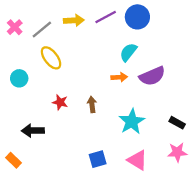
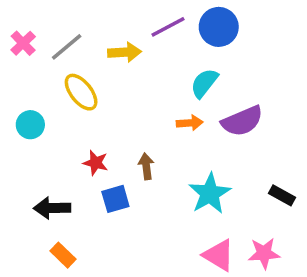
yellow arrow: (74, 20) -> (125, 52), moved
pink star: (177, 152) -> (264, 253), moved
blue square: (98, 159) -> (115, 199), moved
orange rectangle: (14, 160) -> (63, 255), moved

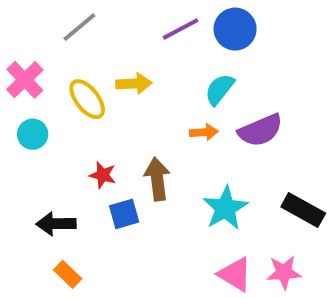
pink cross: (23, 43) -> (25, 80), moved, size x1.4
gray line: (67, 47) -> (79, 27), moved
yellow arrow: (125, 52) -> (134, 84), moved
brown arrow: (146, 166) -> (157, 179), size x1.5
black rectangle: (282, 195) -> (303, 210), size x1.5

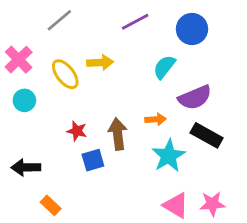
blue circle: (235, 29) -> (192, 29), moved
orange arrow: (204, 132) -> (156, 119), moved
black rectangle: (303, 210) -> (207, 135), moved
black arrow: (56, 224) -> (26, 167), moved

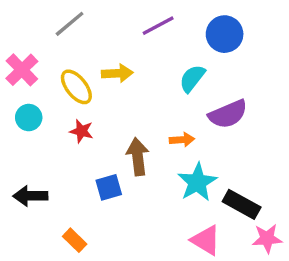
red star: (77, 131) -> (81, 131), moved
black rectangle: (207, 135) -> (242, 204), moved
pink star: (212, 204) -> (267, 238), moved
orange rectangle: (51, 205) -> (75, 240), moved

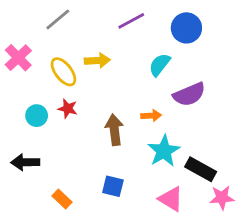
cyan circle: (29, 118) -> (37, 116), moved
blue square: (109, 187) -> (113, 186), moved, turned 30

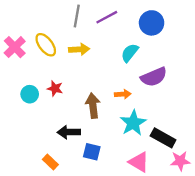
gray line: (58, 19) -> (77, 16), moved, turned -40
yellow ellipse: (63, 72) -> (46, 45), moved
black arrow: (25, 162) -> (69, 132), moved

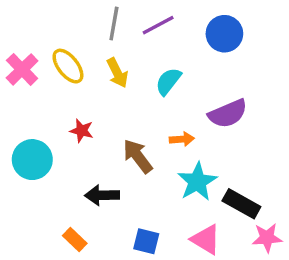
yellow arrow: (79, 49) -> (117, 73), turned 66
cyan semicircle: (130, 53) -> (168, 81), moved
cyan circle: (30, 94) -> (32, 160), moved, size x1.5
brown arrow: (93, 106) -> (138, 156), turned -30
blue square: (92, 152) -> (146, 241), moved

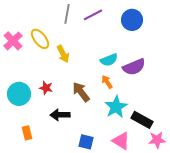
yellow arrow: (117, 73) -> (63, 54), moved
cyan semicircle: (168, 81) -> (109, 60), moved, turned -150
red star: (82, 131) -> (46, 88), moved
orange arrow: (182, 139) -> (107, 82), turned -120
orange rectangle: (75, 239) -> (27, 133), moved, turned 32

